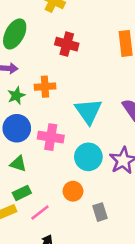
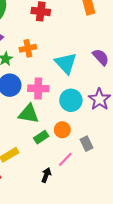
green triangle: (18, 164) -> (29, 114), moved, size x1.5
green rectangle: (22, 193) -> (41, 137), moved
pink line: (40, 213) -> (65, 159), moved

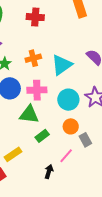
orange cross: (28, 48) -> (33, 58), moved
cyan triangle: (66, 63) -> (62, 65), turned 40
orange circle: (62, 130) -> (71, 126), moved

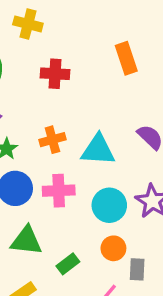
cyan triangle: (62, 65) -> (98, 150), turned 40
green triangle: (29, 114) -> (26, 241), moved
gray rectangle: (85, 140) -> (137, 269), turned 32

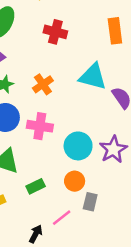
orange cross: (52, 140) -> (43, 84), turned -30
cyan triangle: (98, 150) -> (93, 77), moved

